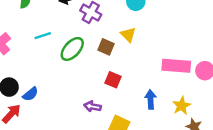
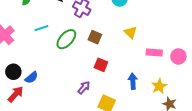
yellow triangle: (128, 35) -> (131, 32), moved
pink rectangle: (176, 66) -> (154, 53), size x0.7
purple arrow: (92, 106) -> (84, 88), turned 120

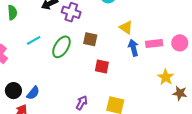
blue arrow: (133, 81) -> (133, 48), moved
purple arrow: (84, 88) -> (82, 103), moved

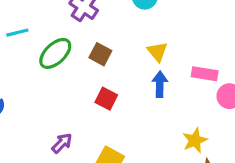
pink rectangle: (154, 44) -> (205, 74), moved

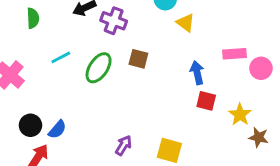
yellow triangle: (157, 52) -> (186, 23), moved
red square: (106, 99) -> (206, 101), moved

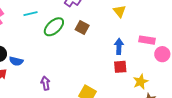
red square: (206, 101) -> (120, 67), turned -32
blue semicircle: (57, 130) -> (16, 61), turned 48
purple arrow: (123, 145) -> (46, 83), moved, turned -56

